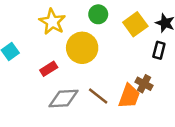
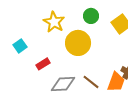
red rectangle: (49, 69) -> (43, 64), moved

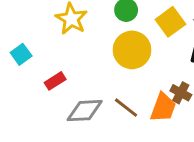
yellow circle: (78, 43) -> (132, 50), moved

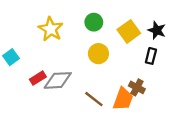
yellow circle: (132, 50) -> (98, 54), size x0.7
gray diamond: (85, 111) -> (58, 80), moved

